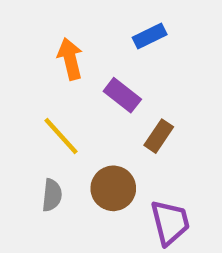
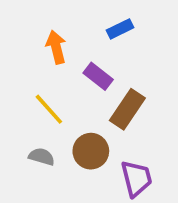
brown rectangle: (159, 136) -> (127, 109), size x1.5
gray semicircle: (52, 195) -> (42, 157), turned -80

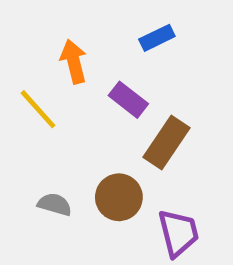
yellow line: (49, 109) -> (38, 109), moved

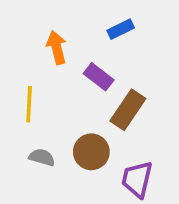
yellow line: (38, 109) -> (29, 104), moved, turned 45
purple trapezoid: (178, 233) -> (137, 179), turned -153

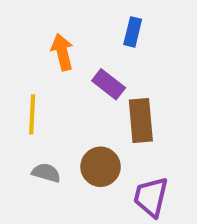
blue rectangle: (121, 29) -> (133, 32), turned -50
brown rectangle: (128, 110) -> (141, 120), turned -39

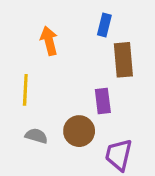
purple rectangle: (109, 84) -> (103, 101), moved, turned 45
brown rectangle: (141, 120) -> (123, 60), moved

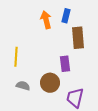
orange arrow: (49, 41) -> (46, 20), moved

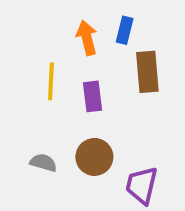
yellow line: (16, 57) -> (51, 81), moved
purple rectangle: (65, 64) -> (92, 96), moved

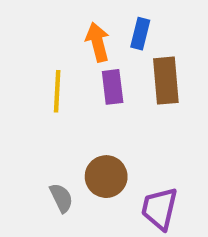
purple rectangle: (92, 96) -> (113, 87), moved
gray semicircle: (43, 163) -> (61, 198), moved, turned 48

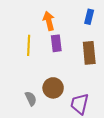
blue rectangle: (140, 34) -> (89, 17), moved
brown rectangle: (166, 81) -> (89, 53), moved

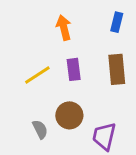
purple rectangle: (56, 43) -> (74, 69), moved
yellow line: (29, 45) -> (37, 75), moved, turned 54

